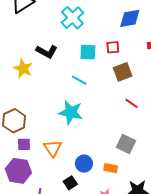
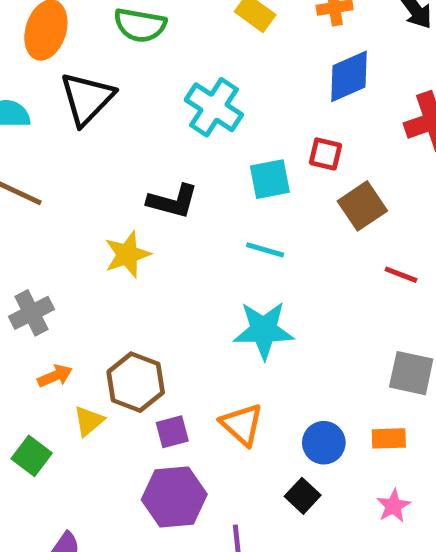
red square: (113, 47) -> (325, 154), turned 32
yellow star: (23, 69) -> (127, 254), turned -30

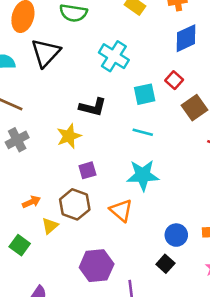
red square: (325, 154) -> (174, 80), turned 30
gray cross: (31, 313) -> (17, 140), moved
orange triangle: (242, 425) -> (121, 210), moved
purple square: (172, 432) -> (87, 170), moved

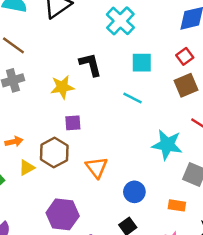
red square: (174, 80) -> (185, 56), moved
black L-shape: (93, 107) -> (90, 65), turned -130
cyan star: (143, 175) -> (167, 145), moved
blue circle: (176, 235) -> (134, 192), moved

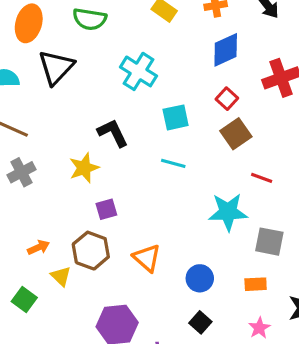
yellow triangle: (27, 168) -> (61, 276), turned -35

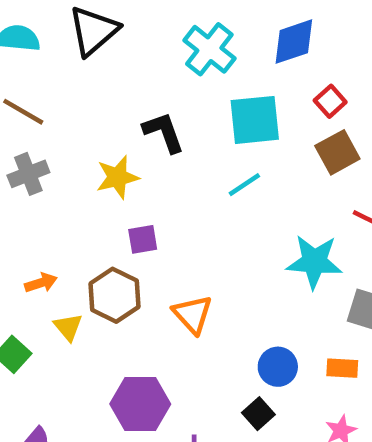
blue diamond: (226, 50) -> (294, 42), moved
cyan square: (176, 117) -> (255, 120), size x1.4
cyan line: (173, 163) -> (244, 185), turned -55
blue circle: (200, 278) -> (278, 367), moved

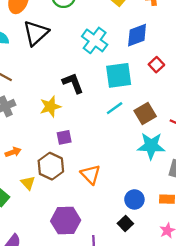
brown square: (337, 152) -> (145, 113), moved
orange arrow: (41, 283) -> (13, 152), moved

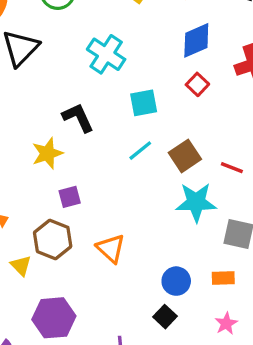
blue diamond: (137, 35) -> (196, 40), moved
cyan square: (119, 75) -> (144, 103), size x0.7
purple hexagon: (66, 221) -> (54, 318), moved

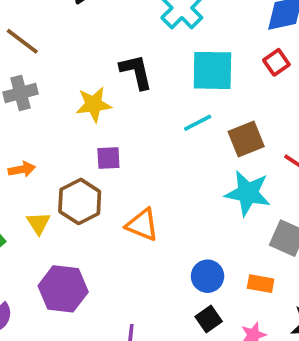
cyan square: (144, 103) -> (212, 70), size x1.4
orange triangle: (111, 248) -> (142, 225), turned -32
black square: (165, 317) -> (209, 319), moved

